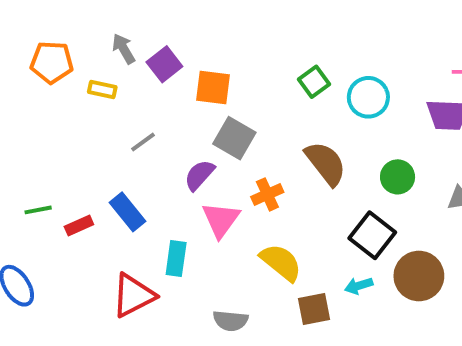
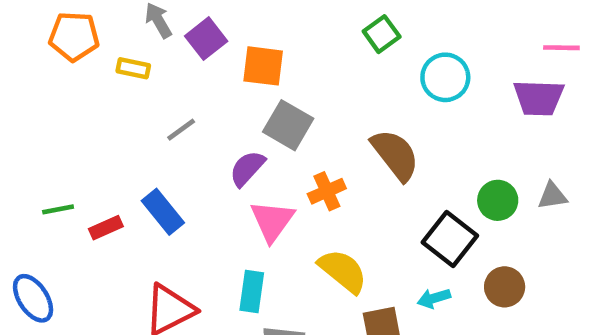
green square: (314, 82) -> (382, 34), moved
green circle: (398, 177) -> (498, 200), moved
cyan rectangle: (176, 259) -> (252, 291), moved
brown circle: (419, 276) -> (505, 287), size x0.7

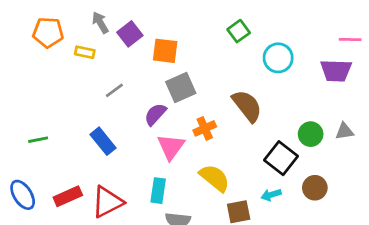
gray square: (288, 125) -> (181, 88), turned 36
red rectangle: (106, 228) -> (68, 196), moved, size x1.4

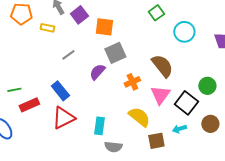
pink triangle: (171, 147) -> (160, 95), moved
red rectangle: (68, 196) -> (29, 105), moved
red triangle: (107, 202) -> (63, 118), moved

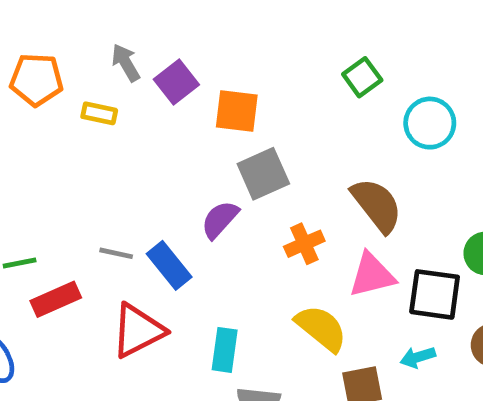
gray line: (68, 55) -> (116, 253), moved, turned 48
blue rectangle: (60, 91) -> (169, 265), moved
pink triangle: (160, 95) -> (372, 275), turned 40
black square: (186, 103) -> (435, 294), turned -30

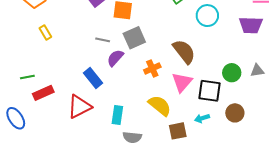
yellow rectangle: (99, 113) -> (45, 32), moved, turned 48
gray line: (116, 253) -> (103, 40), moved
pink triangle: (372, 275) -> (182, 82), turned -35

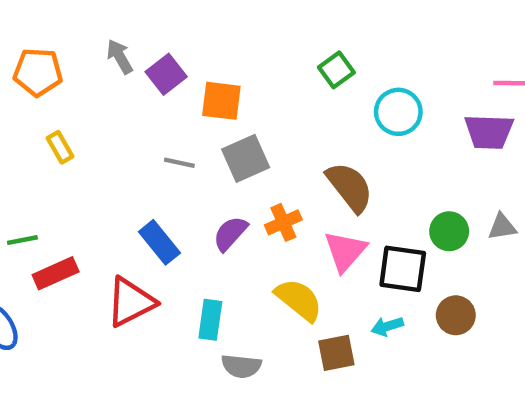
purple semicircle: (115, 58) -> (230, 233), moved

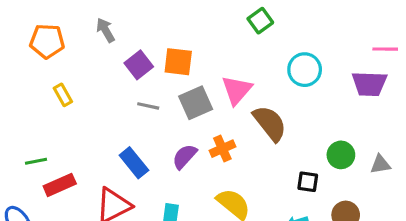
green square: (336, 70) -> (260, 21), moved
purple square: (166, 74) -> (139, 65), moved
gray triangle: (502, 227) -> (380, 164), moved
pink triangle: (345, 251) -> (237, 90), moved
black square: (403, 269) -> (308, 182), size x0.6

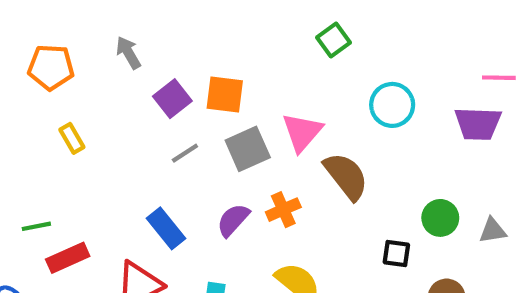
gray line: (148, 106) -> (185, 153), turned -45

